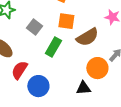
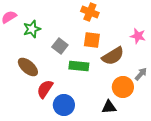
green rectangle: (53, 47) -> (79, 66), turned 66

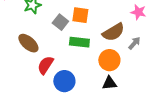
orange square: (92, 40) -> (80, 15), moved
gray arrow: (141, 74) -> (134, 43), moved
orange circle: (123, 87) -> (109, 60), moved

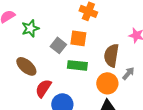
brown semicircle: (113, 32) -> (111, 55), turned 130
gray arrow: (134, 43) -> (128, 73), moved

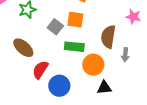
gray arrow: (128, 73) -> (125, 55), turned 144
orange circle: (107, 83) -> (93, 65), moved

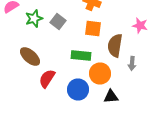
orange square: (75, 20) -> (93, 28), moved
gray square: (55, 27) -> (58, 22), moved
blue circle: (59, 86) -> (78, 90), moved

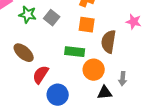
green star: (34, 18) -> (28, 15), turned 30
gray arrow: (132, 64) -> (123, 79), moved
blue circle: (78, 90) -> (58, 95), moved

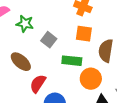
gray square: (52, 18) -> (49, 40), moved

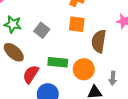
green star: (25, 24) -> (13, 24), moved
green rectangle: (72, 61) -> (58, 62), moved

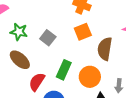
orange square: (77, 24) -> (83, 32), turned -30
green rectangle: (58, 62) -> (64, 70), turned -72

